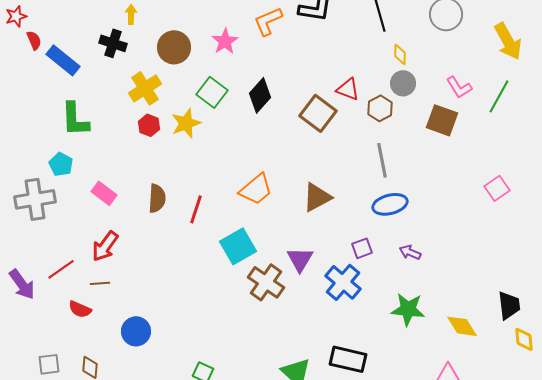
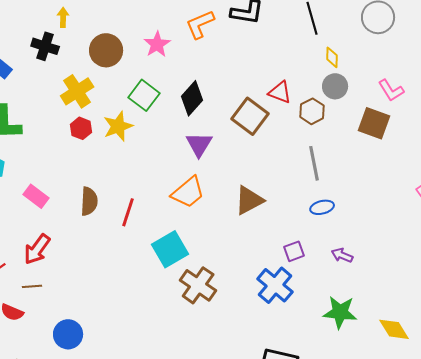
blue ellipse: (390, 204) -> (322, 207), size x0.7
purple triangle: (300, 259) -> (199, 144), moved

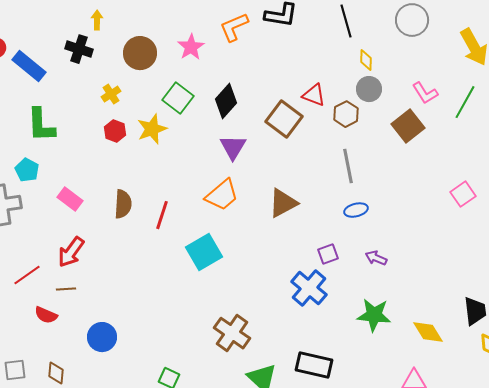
yellow cross: (77, 91) -> (111, 94), size x0.6
brown square: (374, 123) -> (408, 126), turned 32
brown cross: (198, 285) -> (232, 333), moved

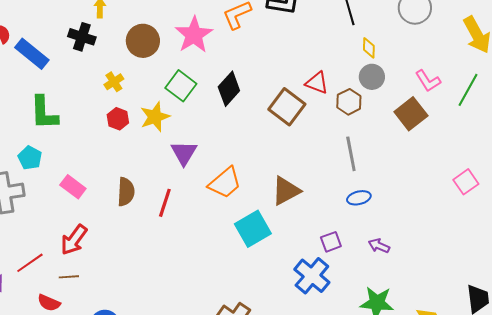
pink star: (191, 47) -> (194, 35), size x1.4
purple triangle: (233, 147) -> (184, 153), moved
cyan square: (204, 252) -> (253, 229), moved

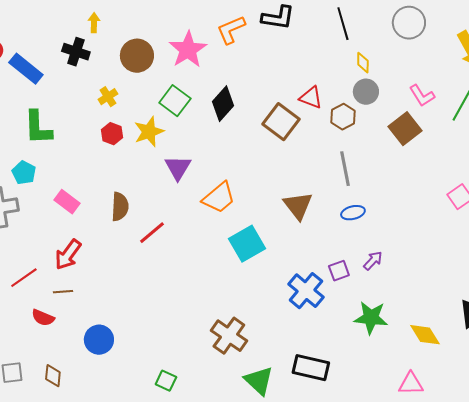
brown triangle: (286, 191) -> (298, 206), moved, turned -40
red line: (165, 203) -> (152, 233), moved, turned 32
purple square: (331, 242) -> (339, 271), moved
purple arrow: (379, 246) -> (373, 261), turned 110

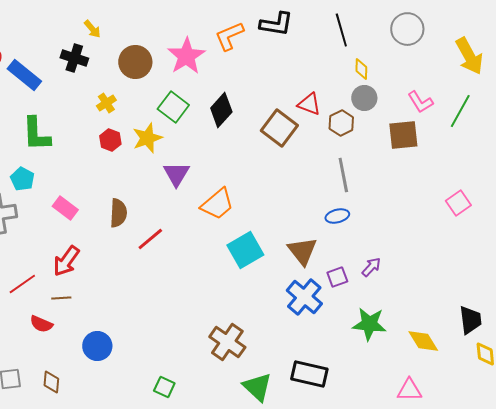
yellow arrow: (94, 23) -> (92, 29), turned 138
brown square: (405, 129) -> (403, 135), turned 32
brown triangle: (298, 206) -> (302, 251), moved
blue ellipse: (353, 213) -> (337, 216), moved

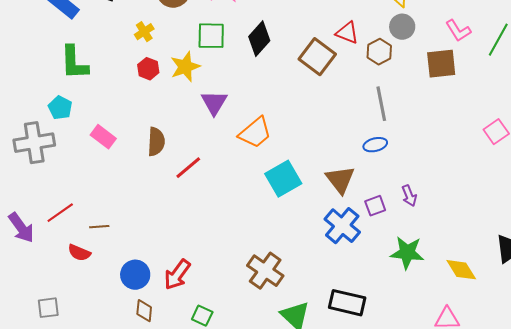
green square: (173, 107) -> (211, 36), turned -36
red arrow: (66, 261) -> (177, 275), moved
purple arrow: (371, 267) -> (409, 196), turned 115
brown diamond: (51, 382) -> (144, 311), moved

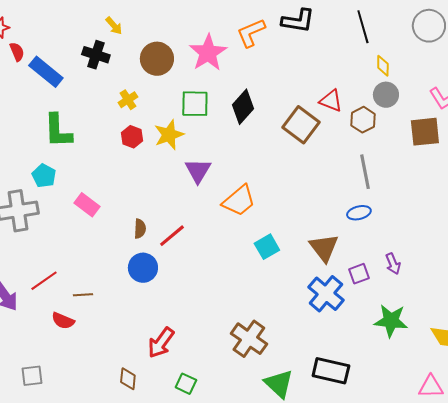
brown semicircle: (156, 142) -> (140, 229), moved, size x0.7
cyan square: (283, 179) -> (267, 247), size x0.7
blue circle: (135, 275) -> (143, 268), moved

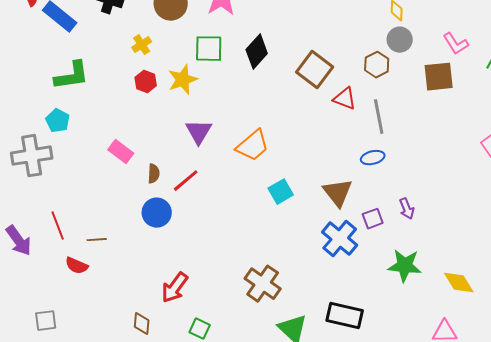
red triangle: (331, 101) -> (345, 99), moved
green L-shape: (58, 131) -> (72, 76), turned -96
purple triangle: (198, 171) -> (199, 132), moved
pink rectangle: (87, 205) -> (121, 152), moved
red line: (44, 281) -> (58, 226), turned -76

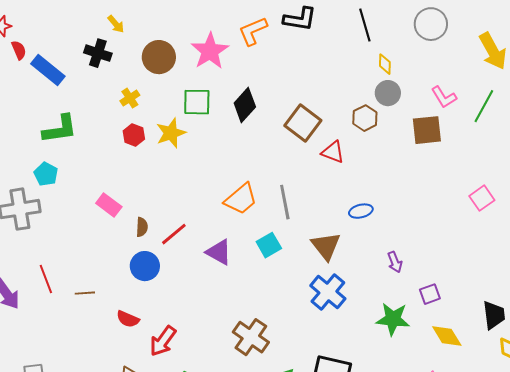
gray line: (379, 117) -> (285, 202), moved
purple triangle: (199, 132) -> (219, 252), moved, turned -32
purple square: (373, 219) -> (430, 294), moved
red semicircle: (77, 266) -> (128, 319), moved

